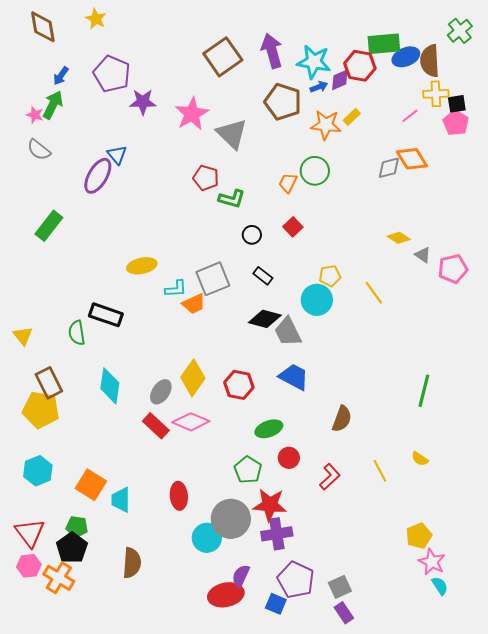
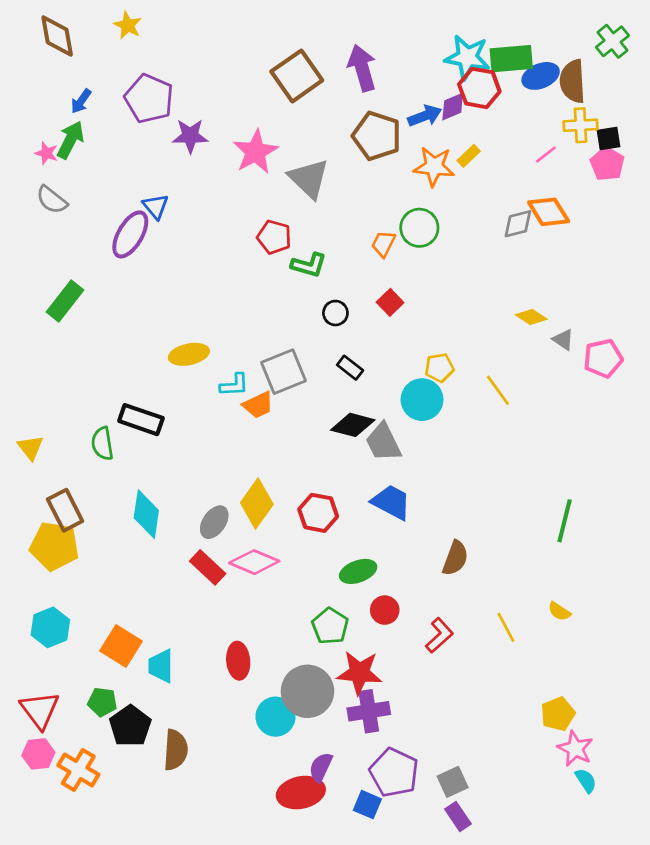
cyan star: (314, 62) -> (467, 57), moved
blue arrow: (319, 87) -> (425, 116), size x1.4
black pentagon: (72, 548) -> (130, 726), moved

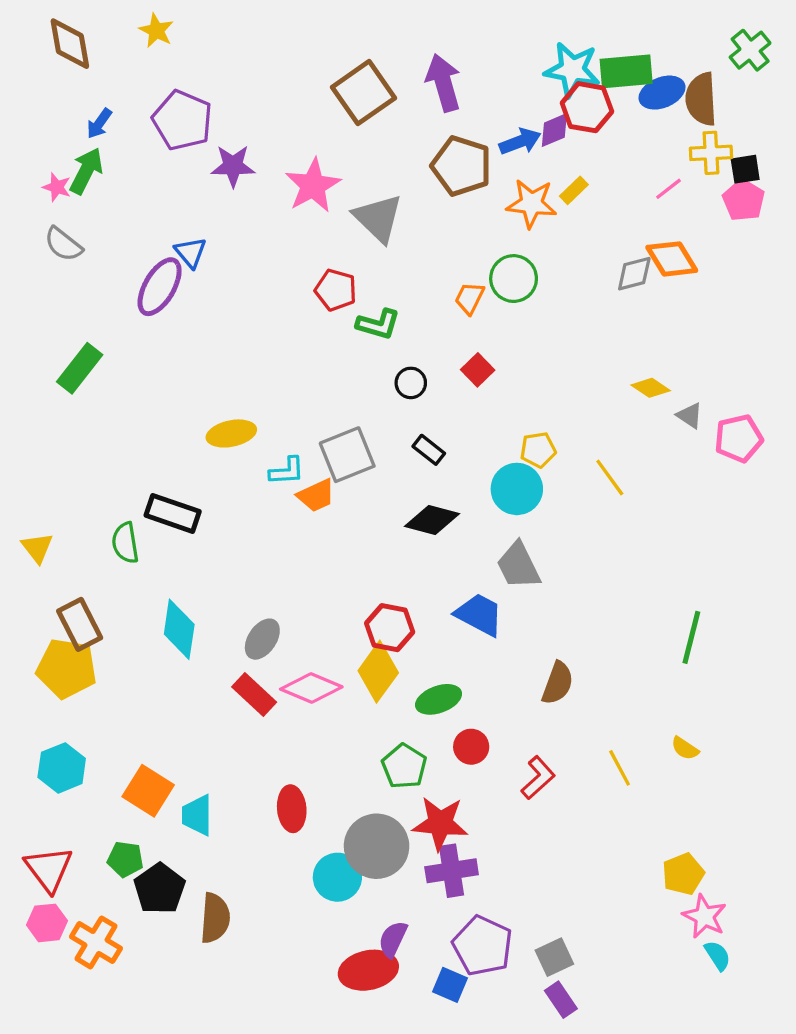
gray trapezoid: (383, 442) -> (518, 566), moved
yellow diamond: (257, 503) -> (378, 672), moved

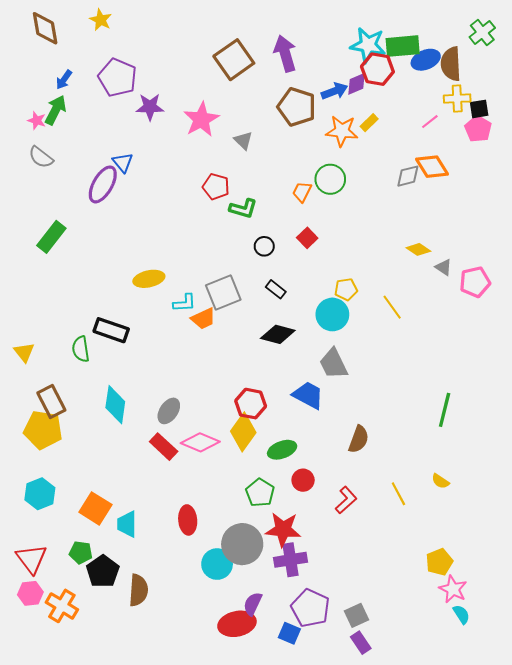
gray triangle: (378, 218) -> (243, 140), size x0.6

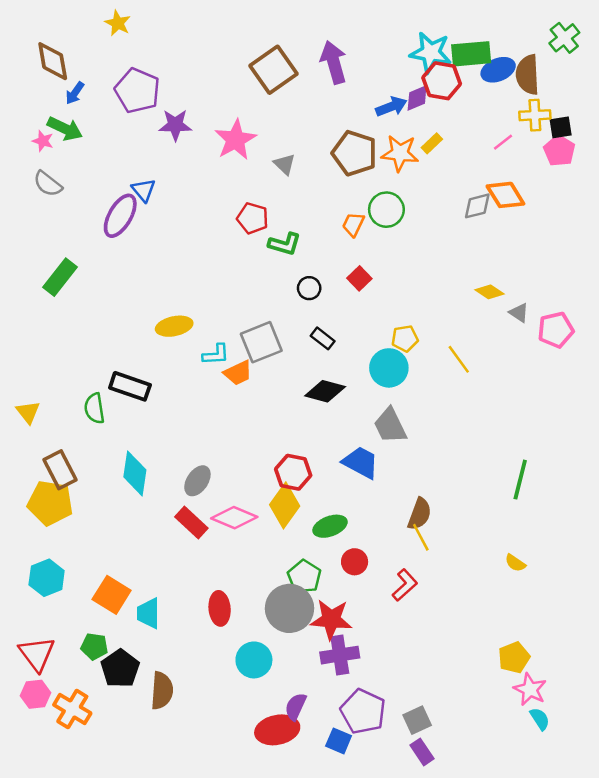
brown diamond: (45, 28) -> (53, 61), moved
brown pentagon: (297, 107) -> (355, 153), moved
green arrow: (56, 110) -> (65, 129), turned 88
yellow line: (398, 494) -> (421, 537), moved
gray circle: (242, 544) -> (289, 608), moved

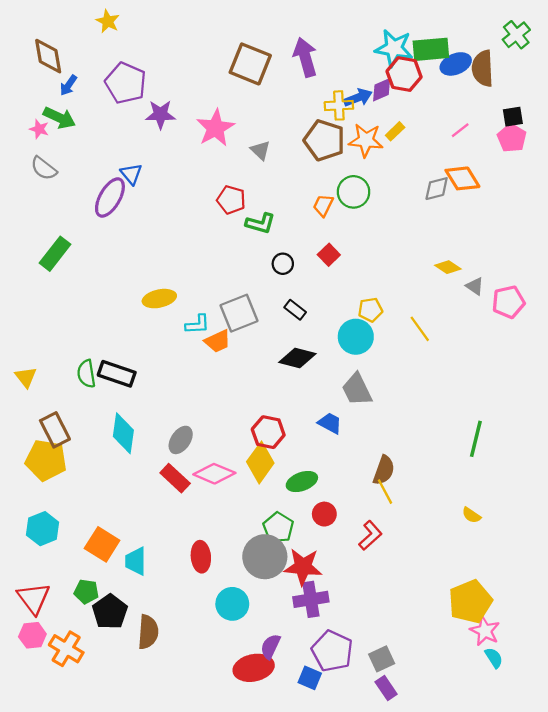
brown square: (274, 70) -> (250, 64), turned -33
yellow cross: (535, 115) -> (339, 105), moved
black rectangle: (130, 386) -> (117, 374), moved
blue trapezoid: (361, 462) -> (330, 423), size x0.7
yellow pentagon: (514, 657) -> (470, 602), size x1.5

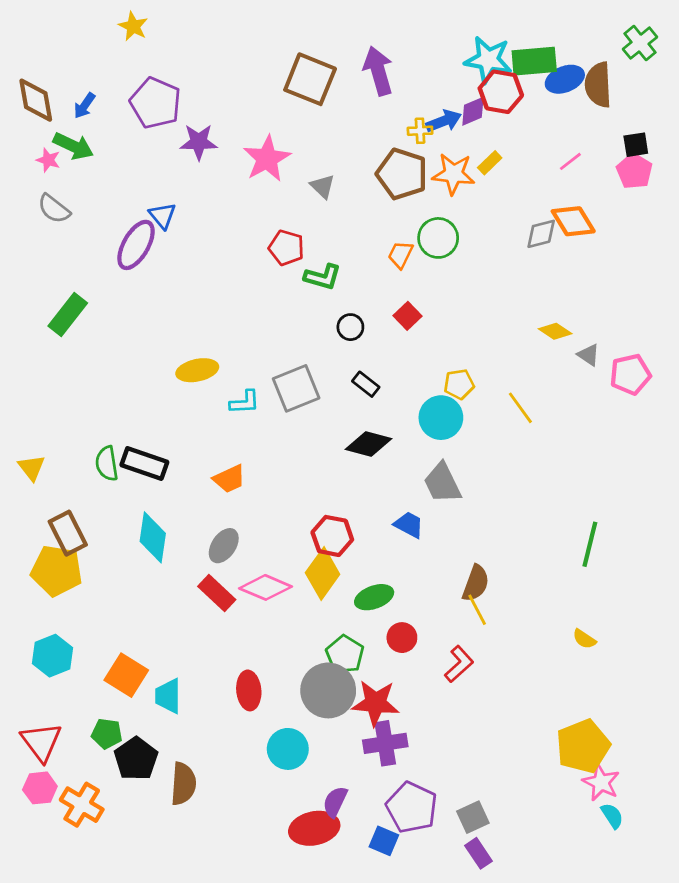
brown diamond: (48, 56) -> (36, 100), moved
yellow cross: (339, 105) -> (420, 131), size x0.7
orange trapezoid: (218, 341) -> (229, 479), moved

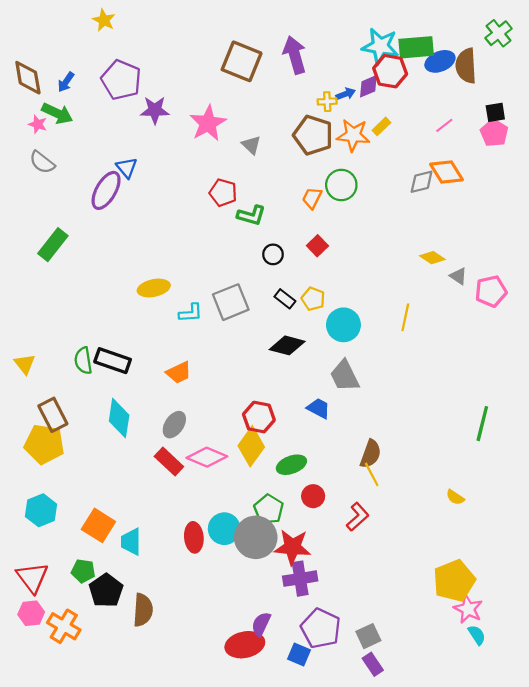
blue arrow: (444, 121) -> (346, 94), size x0.7
yellow pentagon: (459, 384) -> (313, 299), moved, turned 30
yellow line: (520, 408) -> (405, 317), turned 48
green line: (590, 544) -> (482, 424), moved
cyan circle: (288, 749) -> (224, 529), moved

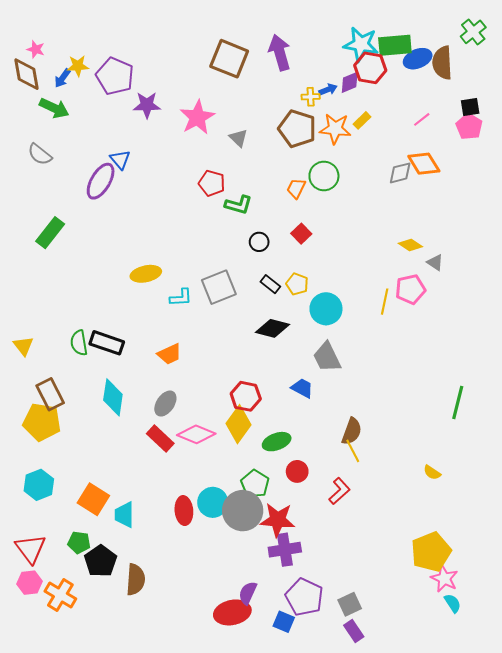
yellow star: (104, 20) -> (78, 66), moved, turned -30
pink star: (38, 124) -> (36, 49), moved
pink pentagon: (491, 291) -> (410, 289), moved

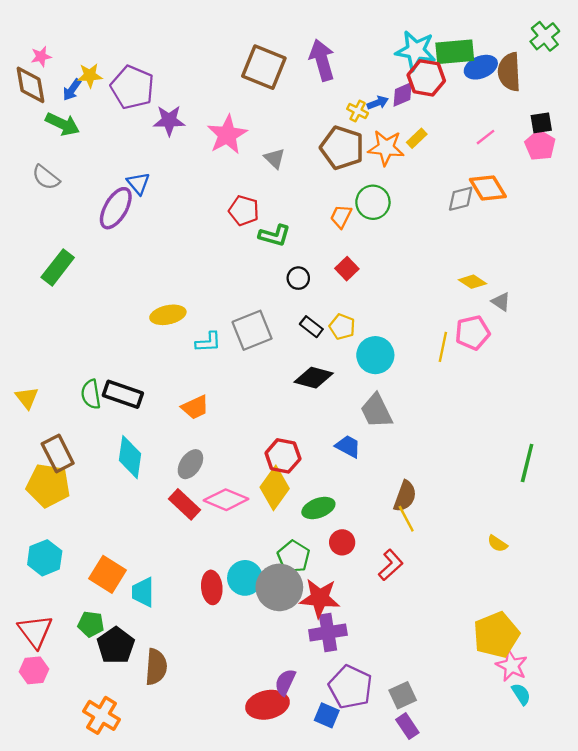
pink star: (36, 49) -> (41, 56), turned -30
yellow cross: (311, 97) -> (358, 111), turned 30
orange cross: (60, 595) -> (102, 715), moved

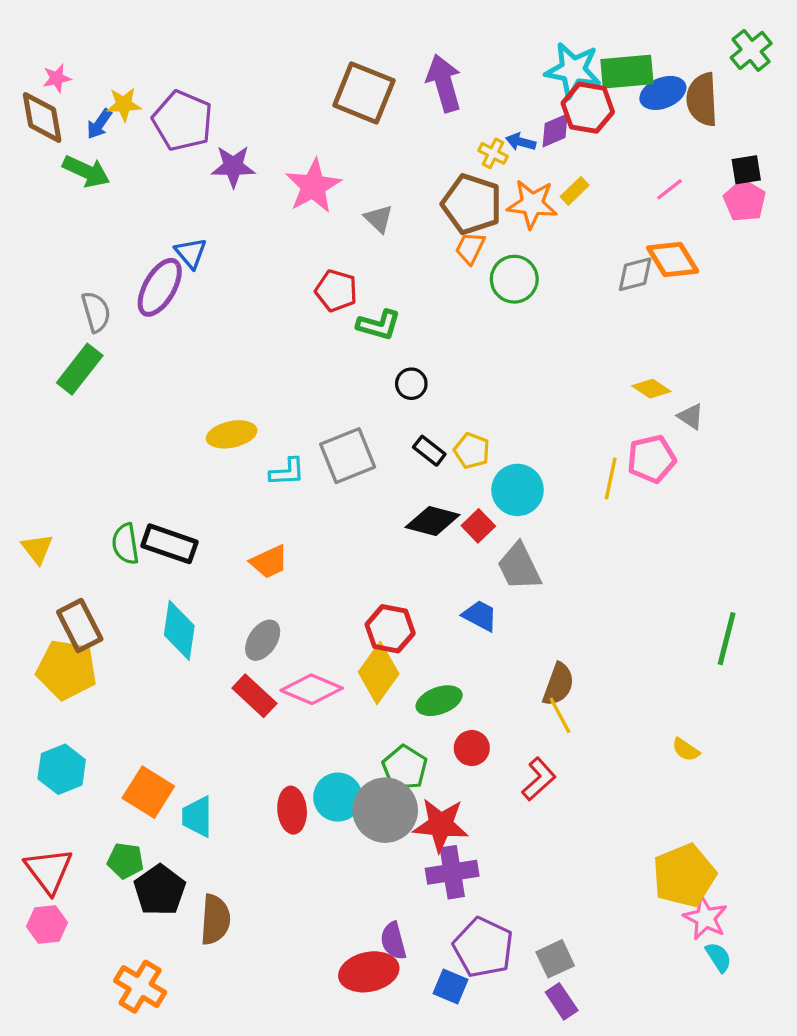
blue arrow: (378, 103) -> (521, 142), turned -144
gray semicircle: (46, 177) -> (96, 312), moved, turned -144
orange trapezoid: (341, 216) -> (470, 248), moved
red square: (347, 269) -> (478, 526), moved
purple semicircle: (285, 682) -> (393, 941), turned -40

